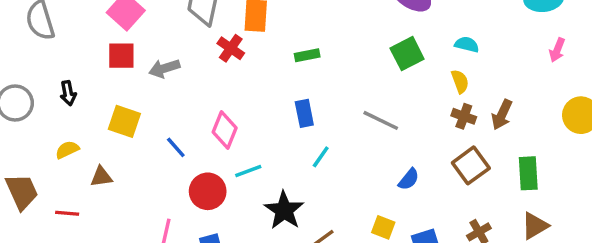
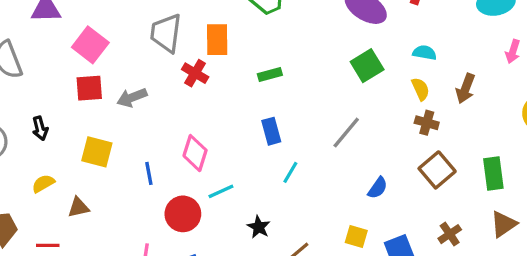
brown arrow: (502, 115) -> (466, 88), moved
gray line: (381, 120) -> (346, 133), turned -72
blue line: (176, 147) -> (149, 173), turned 35
black star: (284, 210) -> (259, 227), size x0.6

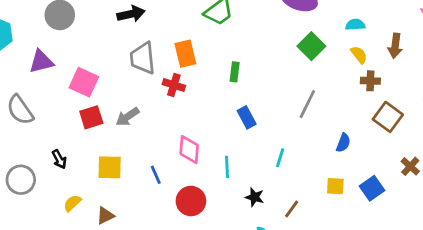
green rectangle: (270, 75) -> (235, 72), turned -54
cyan line: (290, 172) -> (280, 158), moved
cyan line: (221, 191) -> (227, 167), moved, turned -55

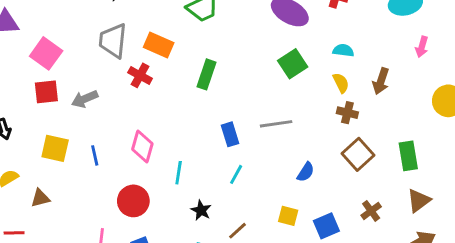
orange rectangle: (185, 54) -> (159, 45), turned -64
green rectangle: (235, 72) -> (207, 74), size x1.4
gray line: (307, 104) -> (276, 124), turned 44
blue rectangle: (247, 117) -> (230, 134), moved
blue line: (156, 175) -> (95, 155), moved

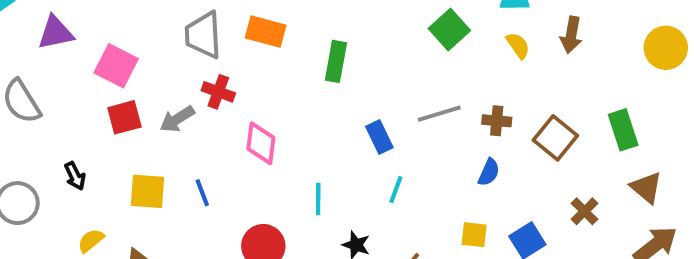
red cross: (140, 75) -> (218, 92), moved
brown cross: (347, 113) -> (497, 121), moved
pink diamond: (142, 146) -> (261, 143), moved
brown triangle: (419, 201) -> (646, 188), turned -35

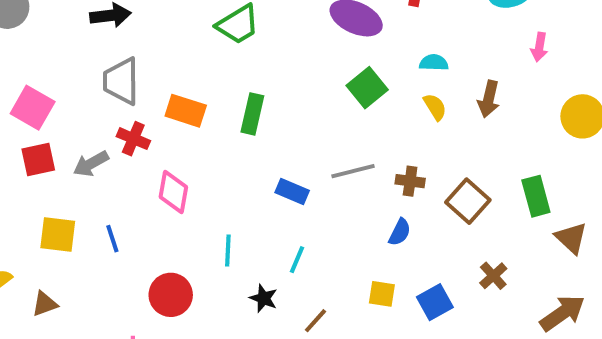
orange rectangle: (266, 32) -> (186, 111), moved
blue rectangle: (379, 137) -> (292, 192), turned -44
brown triangle: (646, 188) -> (571, 238), moved
cyan line: (396, 190) -> (297, 260), moved

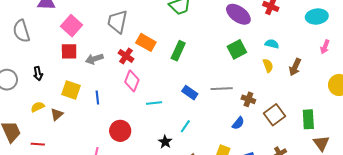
red cross: (133, 139) -> (126, 56), moved
cyan line: (228, 251) -> (154, 103), moved, turned 70
brown triangle: (45, 304) -> (57, 114), moved, turned -32

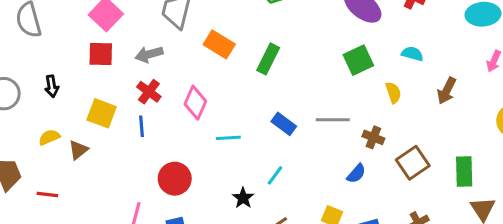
red cross: (126, 56) -> (149, 92), moved
gray arrow: (94, 59) -> (149, 54), moved
yellow semicircle: (268, 66) -> (393, 93), moved

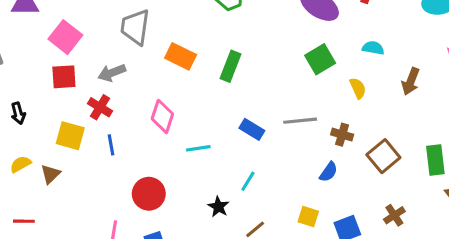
red cross: (149, 92) -> (100, 107), moved

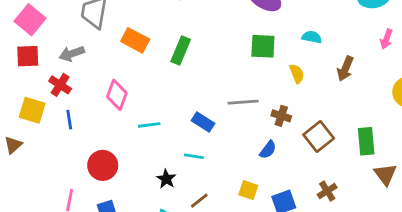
green square: (320, 59) -> (263, 46), turned 32
blue rectangle: (252, 129) -> (203, 122), moved
cyan line: (248, 181) -> (194, 156), turned 66

